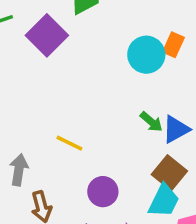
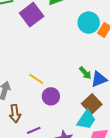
cyan circle: (146, 55) -> (89, 23), moved
purple circle: (103, 192) -> (51, 96), moved

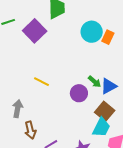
yellow line: (36, 79) -> (41, 82), moved
purple circle: (51, 96) -> (79, 93), moved

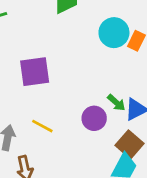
purple square: (35, 31) -> (35, 72), moved, turned 35
yellow line: (41, 82) -> (42, 126), moved

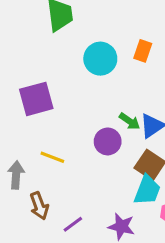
cyan circle: (114, 33) -> (100, 59), moved

